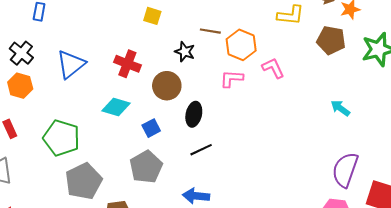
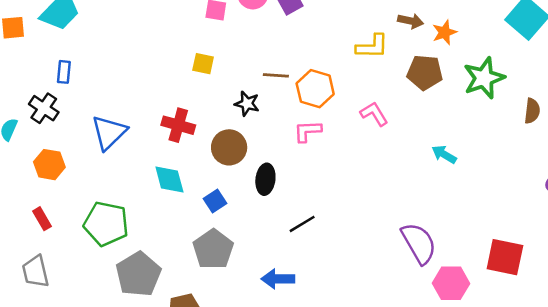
black cross: (21, 53) -> (44, 108), moved
pink L-shape: (273, 68) -> (374, 114), moved
cyan diamond: (116, 107) -> (169, 179), turned 64
black line: (201, 150) -> (302, 224), moved
purple semicircle: (345, 170) -> (419, 243), moved, turned 136

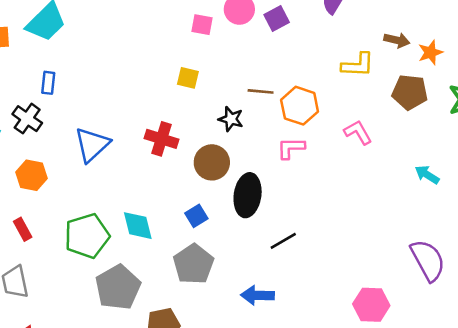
cyan diamond: (169, 179) -> (138, 226), moved
black ellipse: (265, 179) -> (248, 195), size x1.4
green pentagon: (106, 224) -> (87, 236), turned -30
purple semicircle: (419, 243) -> (428, 260), moved
pink hexagon: (451, 283) -> (371, 305), moved

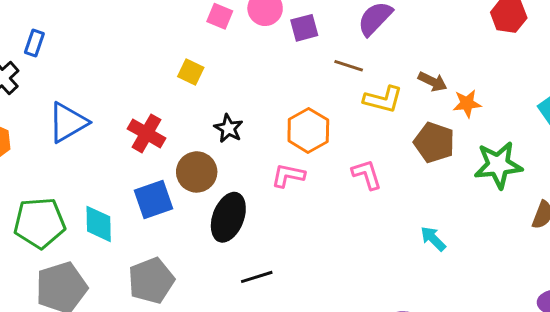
brown line: (261, 91) -> (349, 66), moved
blue square: (196, 216) -> (153, 199), moved, size x1.5

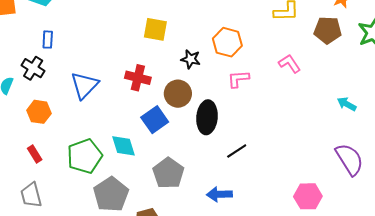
yellow square: (191, 72) -> (155, 29), size x1.4
orange hexagon: (308, 130) -> (227, 42), moved
cyan arrow: (433, 239) -> (347, 104), moved

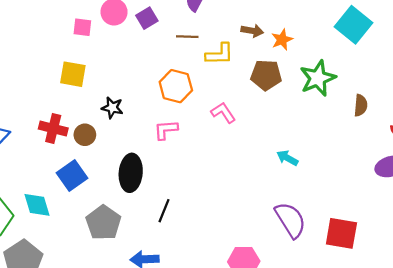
orange hexagon: (227, 42) -> (176, 86), moved
brown circle: (178, 94) -> (85, 135), moved, size x0.7
black line: (237, 151) -> (164, 211), turned -35
gray pentagon: (168, 173) -> (103, 223), moved

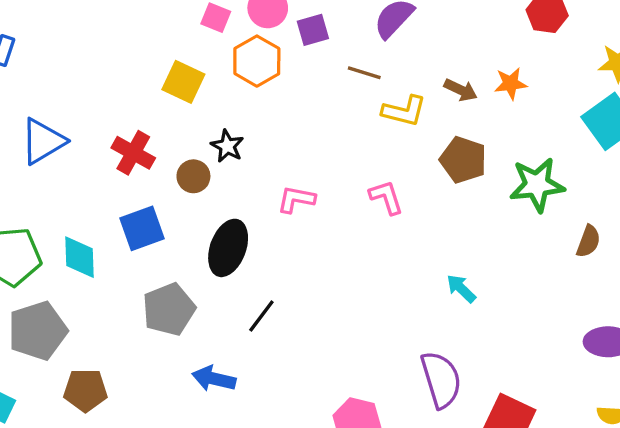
orange star: (282, 40) -> (511, 84), moved
orange hexagon: (176, 86) -> (257, 61), moved
brown circle: (85, 135) -> (193, 176), moved

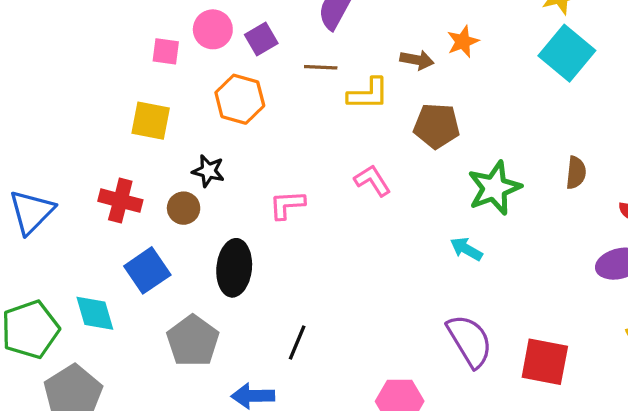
orange hexagon: (257, 61) -> (240, 99), moved
green star: (537, 185) -> (494, 188), moved
black line: (261, 316) -> (297, 343), moved

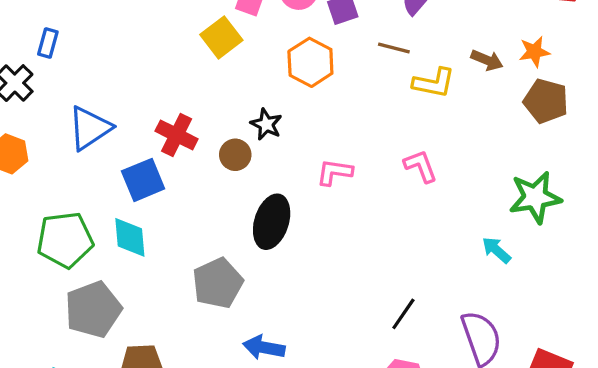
yellow square: (151, 121) -> (221, 37), moved, turned 30
brown pentagon: (437, 126) -> (546, 101), moved
blue square: (147, 270) -> (143, 180), moved
black line: (297, 343) -> (403, 314), moved

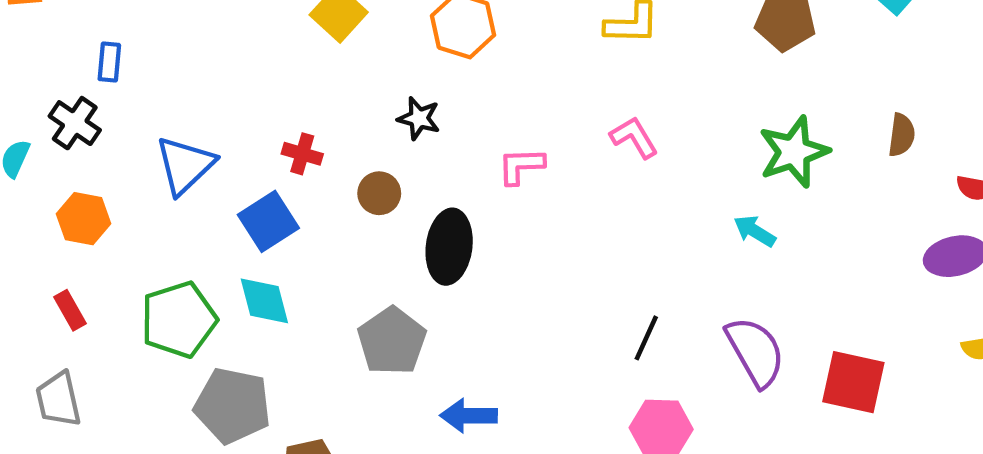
red cross: (177, 135) -> (302, 154), size x0.7
brown circle: (235, 155) -> (379, 193), moved
gray pentagon: (93, 309) -> (233, 406), turned -30

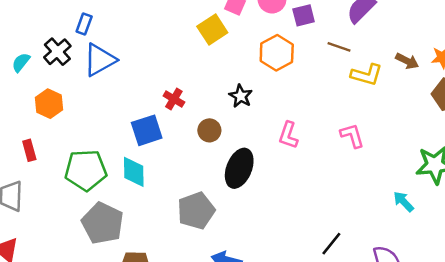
blue triangle: (185, 165) -> (100, 60), moved
pink L-shape: (521, 166) -> (288, 135), turned -84

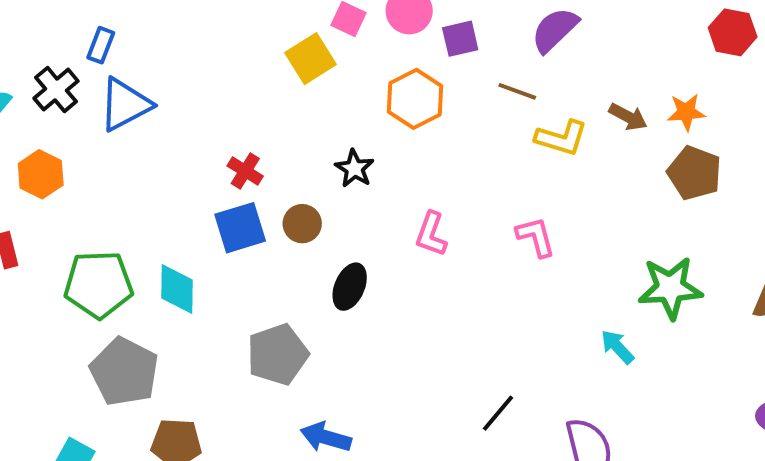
blue square: (147, 130) -> (240, 228), moved
black ellipse: (239, 168) -> (350, 287), size x0.7

